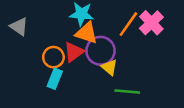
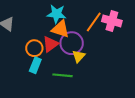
pink cross: (151, 23) -> (112, 21), turned -30
yellow triangle: (109, 67) -> (79, 56), turned 32
green line: (127, 91) -> (63, 75), moved

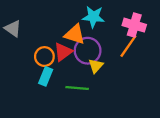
cyan star: (57, 14) -> (93, 17), moved
orange line: (94, 22) -> (128, 46), moved

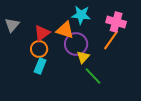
gray triangle: (13, 29) -> (12, 25), turned 35
red triangle: (63, 52) -> (42, 33), moved
green line: (77, 88) -> (93, 76), moved, turned 42

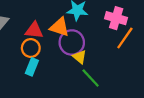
red triangle: (42, 33) -> (34, 30), turned 42
orange line: (111, 40) -> (125, 38), moved
yellow triangle: (83, 57) -> (80, 57), turned -32

